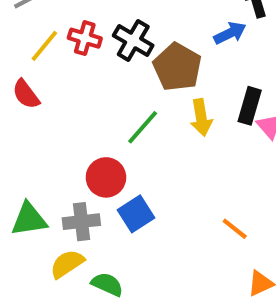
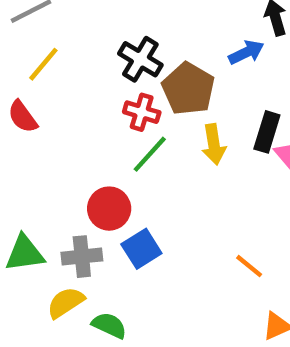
red cross: (85, 38) -> (142, 112), moved

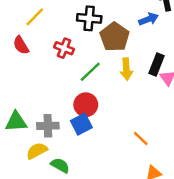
black cross: (140, 59) -> (89, 18), turned -30
red cross: (142, 112) -> (64, 48), moved
red circle: (109, 209) -> (86, 105), moved

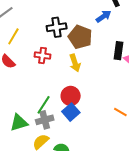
yellow arrow: (126, 69) -> (75, 63), moved
green line: (90, 72) -> (44, 105), moved

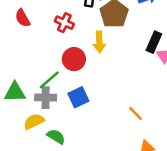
red circle: (71, 96) -> (74, 59), moved

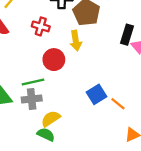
green line: (49, 80) -> (33, 82), turned 35
blue square: (78, 97) -> (96, 94), moved
yellow semicircle: (34, 121) -> (51, 119), moved

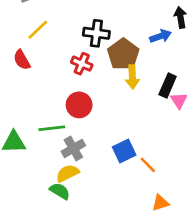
red cross: (41, 26) -> (82, 64), moved
yellow arrow: (76, 41) -> (132, 77), moved
gray cross: (32, 99) -> (73, 148), moved, turned -30

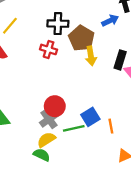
red circle: (79, 105) -> (55, 106), moved
green line: (52, 128) -> (74, 128), moved
orange line: (148, 165) -> (111, 126), turned 40

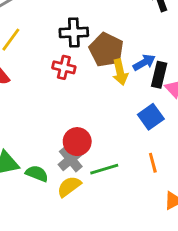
blue arrow: (110, 21) -> (144, 62), moved
blue square: (90, 117) -> (151, 117), moved
green semicircle: (42, 155) -> (37, 174), moved

